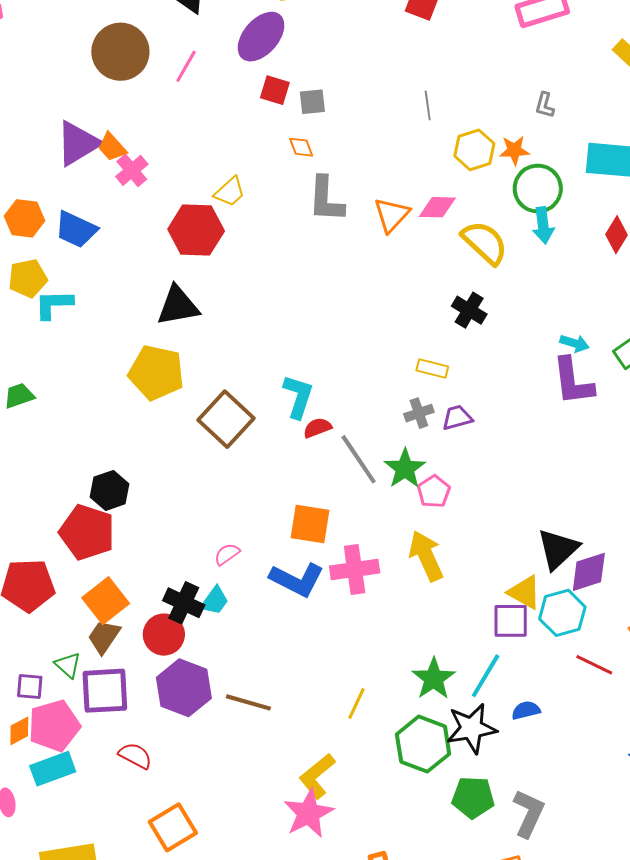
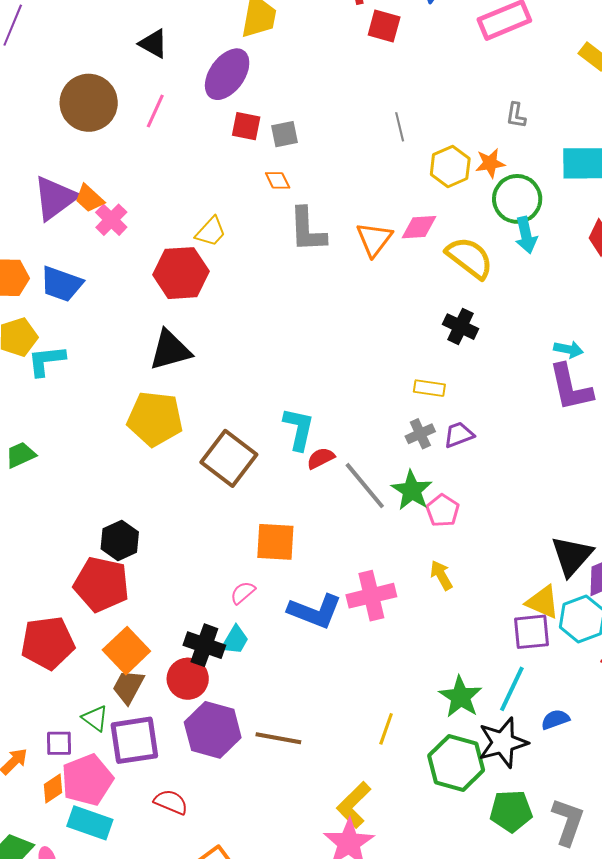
orange square: (310, 524) -> (275, 542), moved
yellow arrow: (426, 556) -> (441, 575), size x0.6
cyan rectangle: (53, 769) -> (90, 823), turned 45

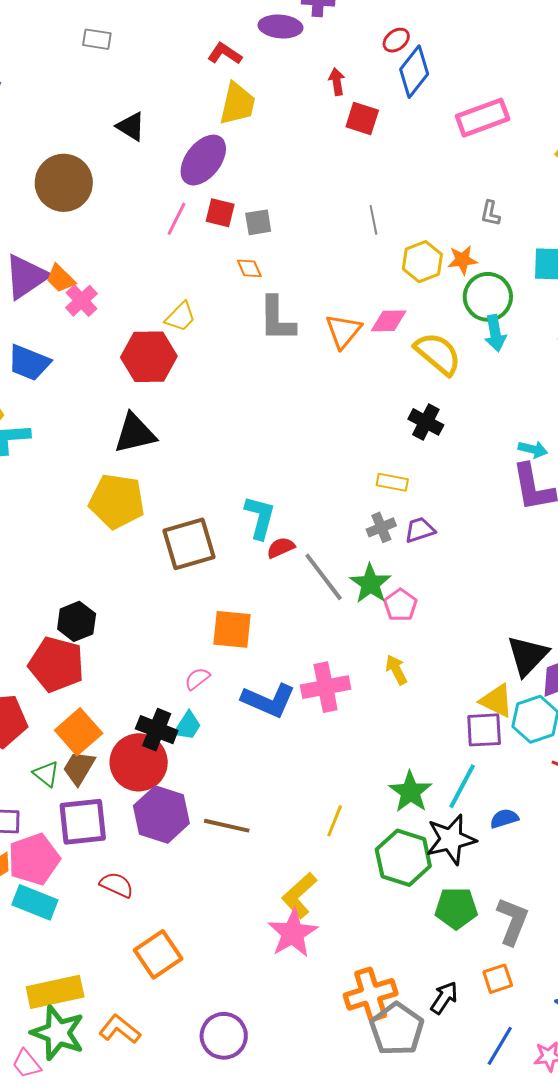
pink line: (155, 111) -> (176, 219), moved
brown square: (229, 458) -> (189, 544), turned 34
red circle: (188, 679) -> (139, 762), size x1.4
green triangle: (95, 718) -> (46, 774), moved

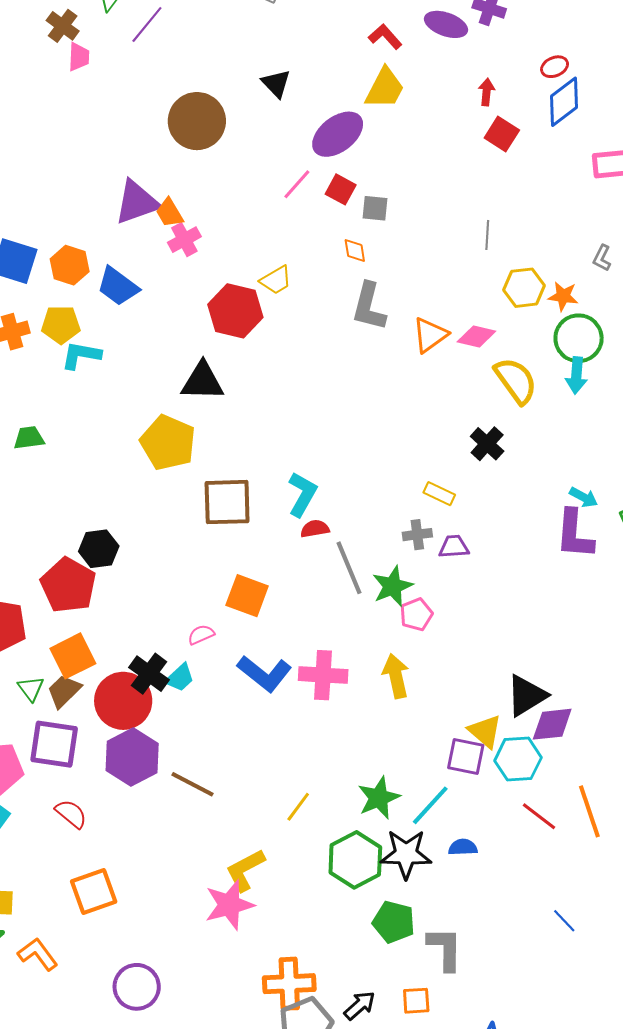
yellow arrow: (396, 670) -> (396, 676), size x1.4
gray L-shape: (513, 921) -> (445, 949), turned -36

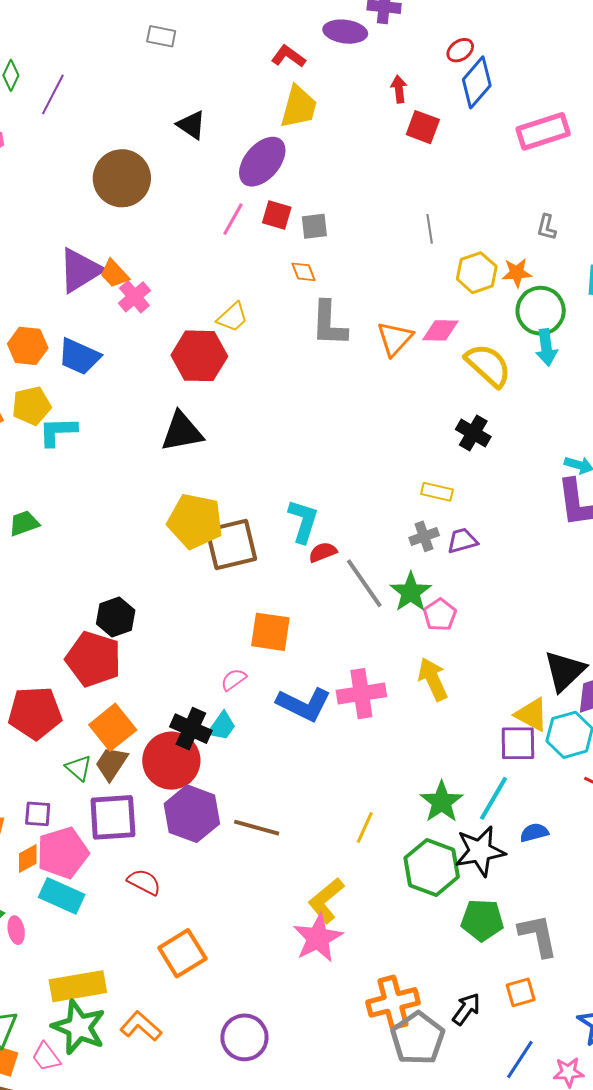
yellow pentagon: (168, 443) -> (195, 521), moved

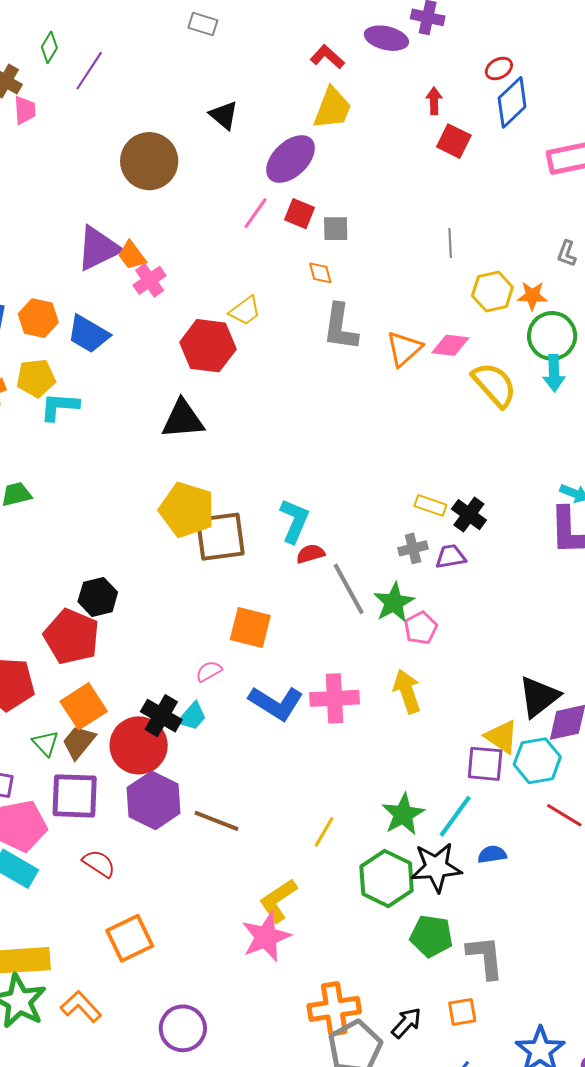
black cross: (473, 433) -> (469, 515), moved

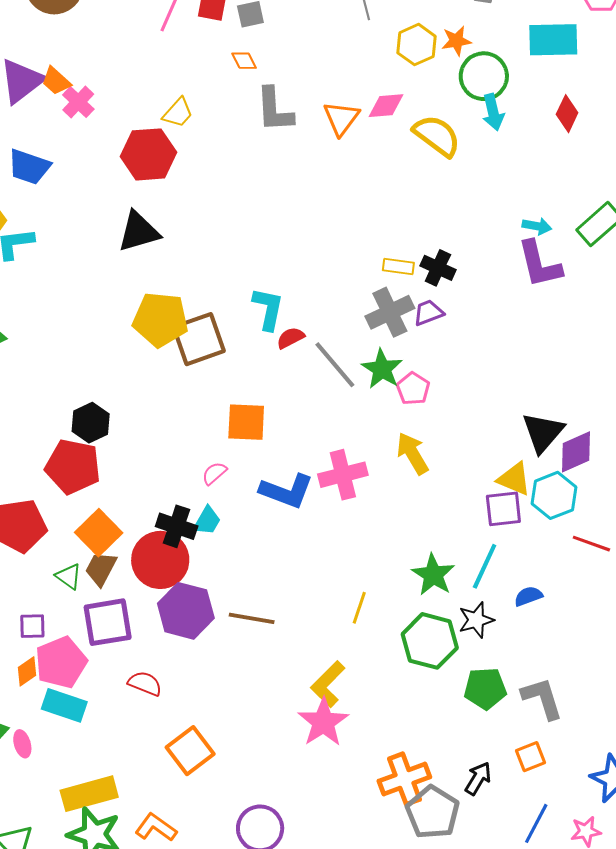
gray cross: (413, 548) -> (390, 312), size x1.6
black star: (436, 867) -> (476, 620), size x0.7

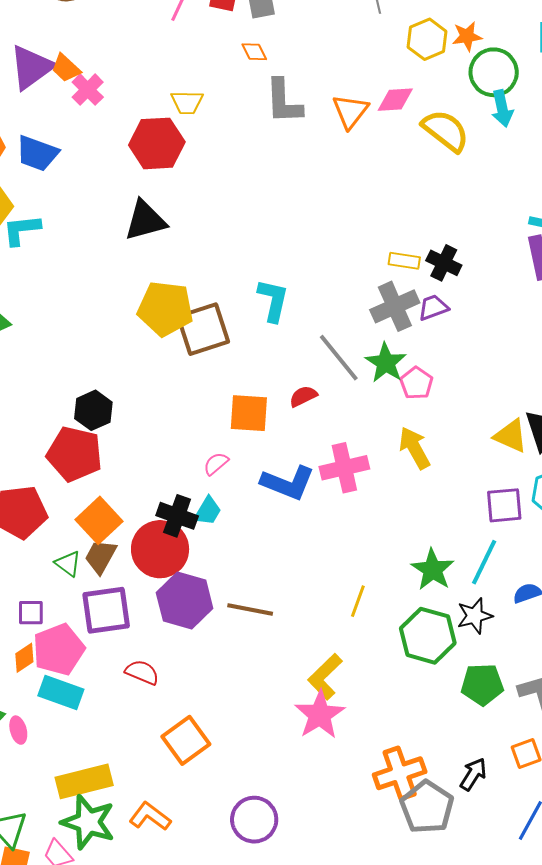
yellow trapezoid: (178, 113) -> (187, 102), turned 48
red semicircle: (291, 338) -> (303, 396), moved
yellow triangle: (514, 479) -> (511, 436), moved

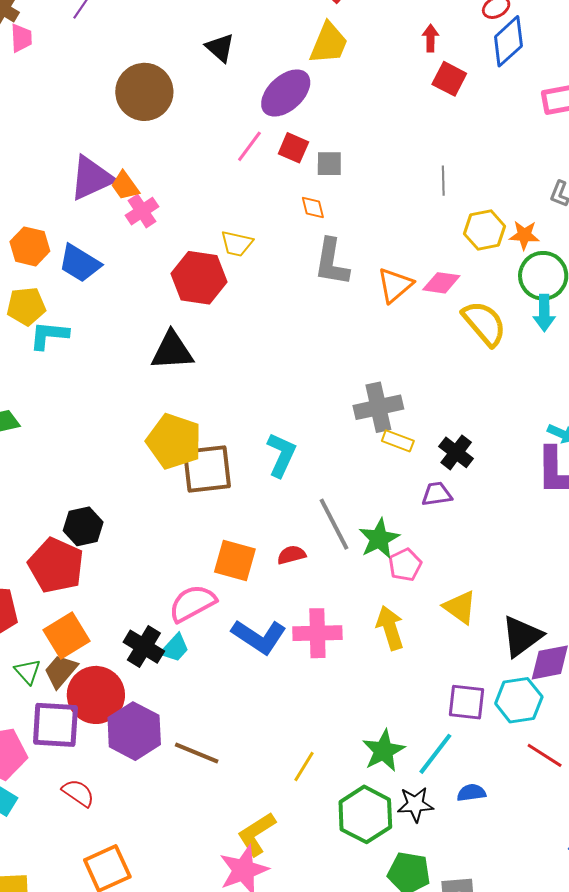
yellow rectangle: (404, 261) -> (398, 441), moved
gray cross: (395, 306) -> (378, 407), moved
yellow triangle: (511, 436) -> (460, 607), moved
pink semicircle: (216, 464) -> (192, 603), size x1.8
red circle: (160, 549) -> (96, 695), moved

